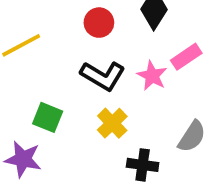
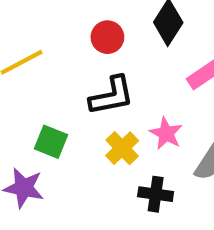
black L-shape: (103, 76) -> (112, 96), turned -42
pink star: (152, 76) -> (166, 133), moved

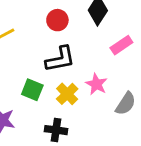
green square: (51, 142) -> (32, 90), moved
black cross: (156, 194) -> (56, 130), moved

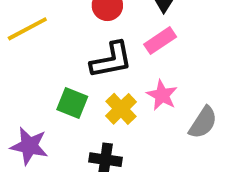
pink rectangle: (121, 45) -> (160, 41), moved

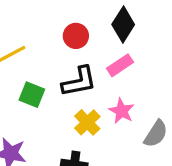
green square: (72, 103) -> (32, 95), moved

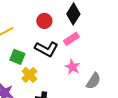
black L-shape: (79, 82) -> (46, 49), turned 40
yellow cross: (87, 122) -> (29, 75), moved

